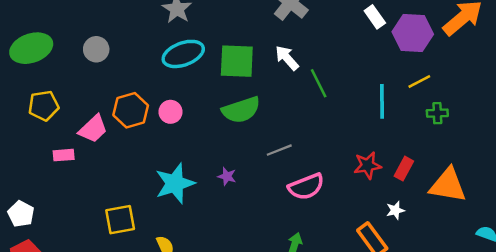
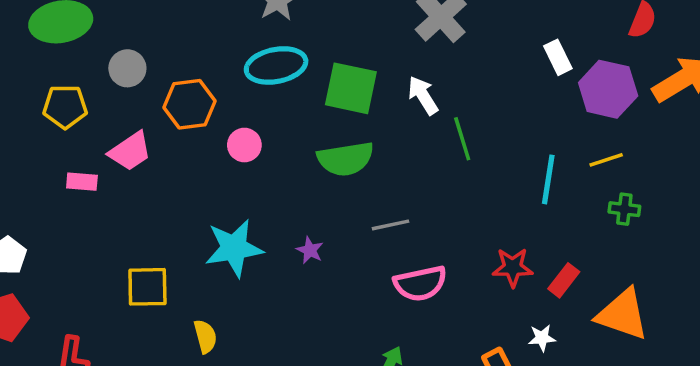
gray circle: (96, 49) -> (127, 68), moved
orange hexagon: (131, 110) -> (189, 104), moved

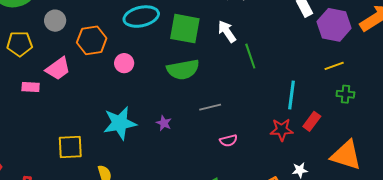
cyan line: (548, 179) -> (291, 95), moved
red rectangle: (564, 280) -> (312, 121), moved
pink semicircle: (420, 283) -> (228, 141), size x0.6

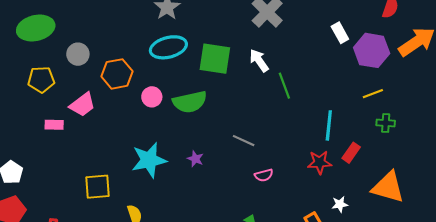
green semicircle: (183, 69) -> (190, 102), moved
gray line: (210, 107) -> (244, 141), turned 40

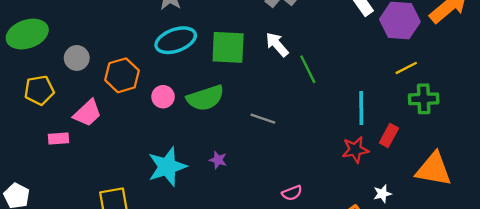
green cross: (386, 123) -> (424, 99), size x1.4
gray line: (244, 141) -> (263, 119), moved
pink semicircle: (264, 175) -> (292, 193), moved

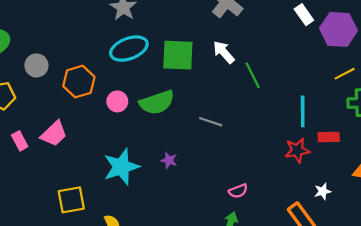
pink trapezoid: (87, 113) -> (54, 134), moved
red rectangle: (389, 135) -> (329, 137), turned 60
pink rectangle: (59, 139) -> (20, 141), turned 66

